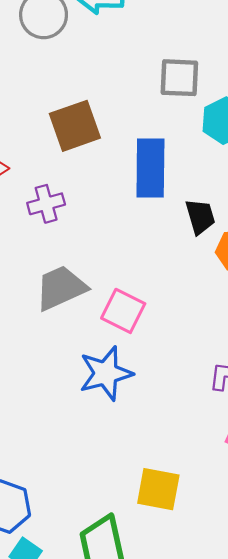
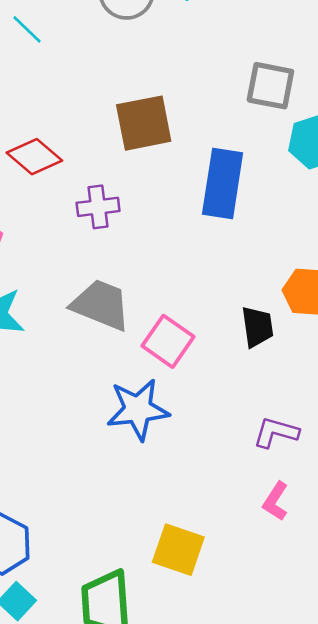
black trapezoid: (200, 217) -> (257, 327), moved
gray trapezoid: (61, 288) -> (101, 305), turned 38

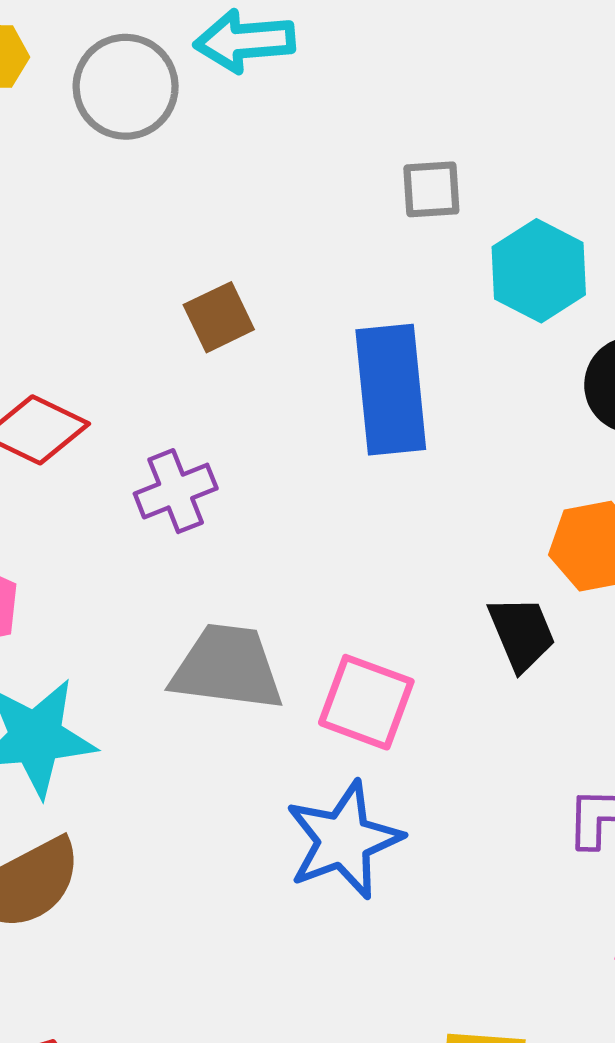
gray square: (270, 86) -> (431, 189), size x0.7
brown square: (144, 123) -> (219, 317), size x0.6

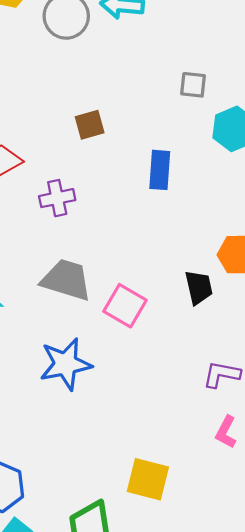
blue rectangle: (391, 390) -> (160, 170), size x0.7
blue star: (344, 840) -> (66, 364), moved

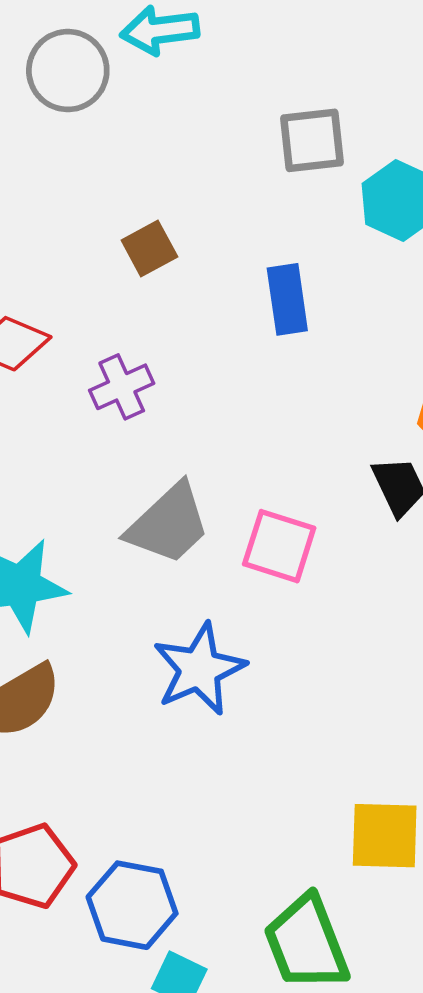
gray square: (193, 85) -> (312, 140), size x1.4
gray trapezoid: (66, 280) -> (168, 524), turned 132

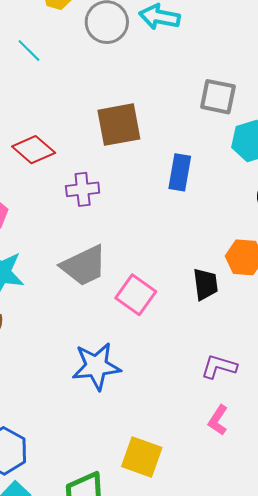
brown square: (149, 249) -> (119, 125), size x1.6
blue star: (199, 669) -> (96, 366), moved

